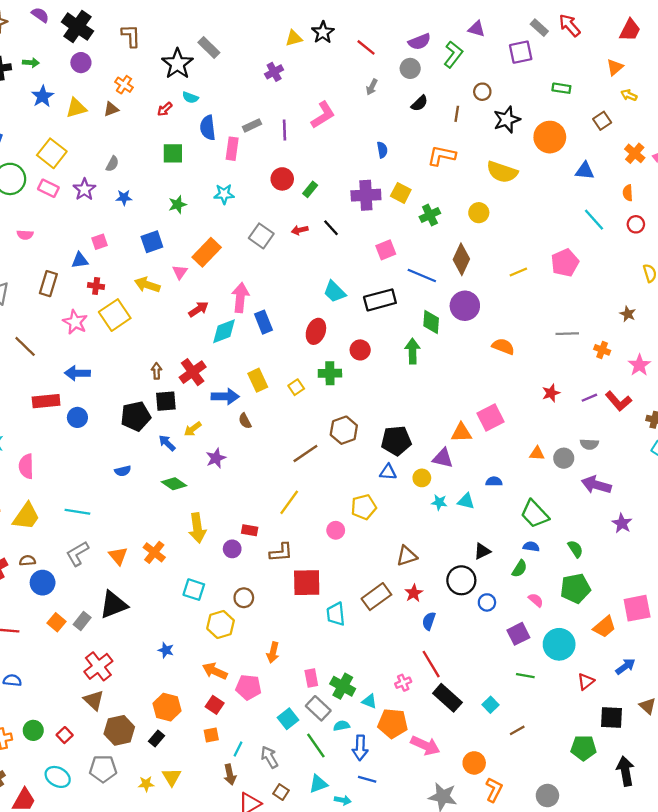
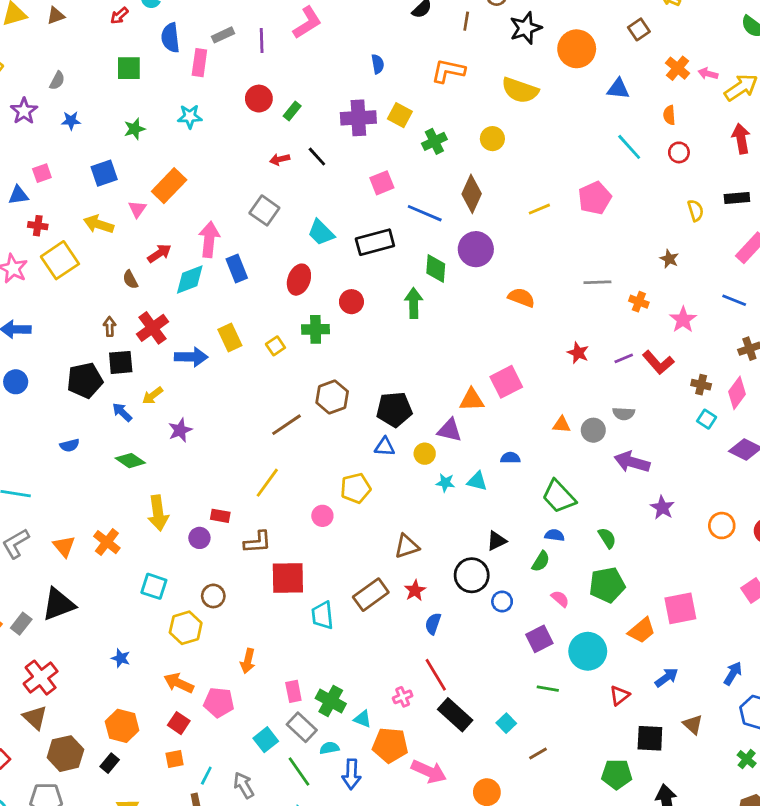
gray square: (261, 236) -> (264, 210), moved
red star: (551, 393) -> (578, 353), turned -30
brown semicircle: (245, 421) -> (130, 280), moved

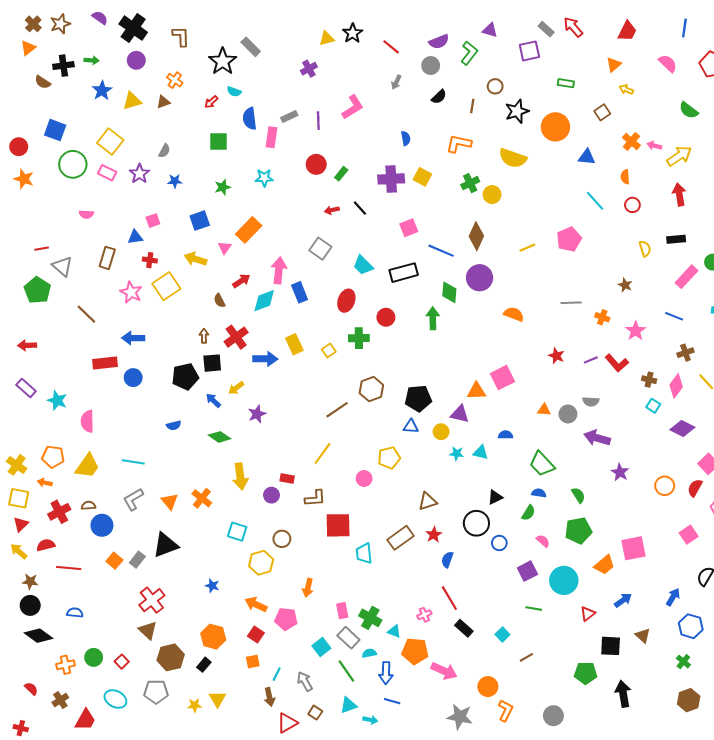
green cross: (434, 141) -> (470, 183), moved
black rectangle: (455, 715) -> (464, 628), size x0.7

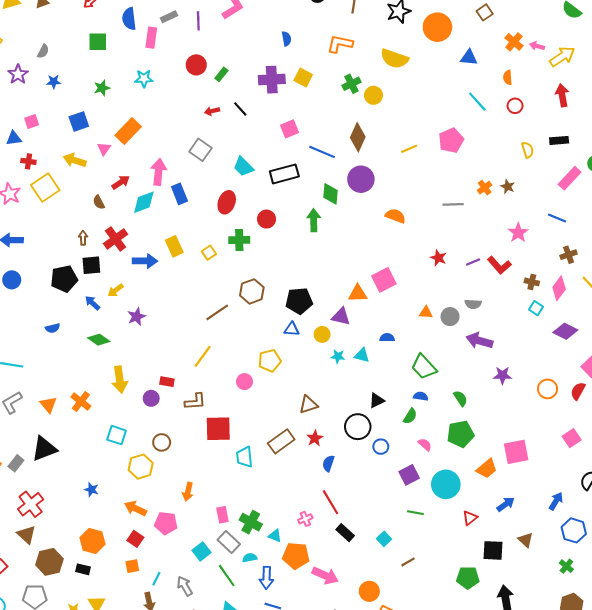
orange cross: (602, 317) -> (485, 188), moved, turned 32
purple star: (620, 472) -> (502, 375), turned -30
black rectangle: (204, 665) -> (83, 569), turned 64

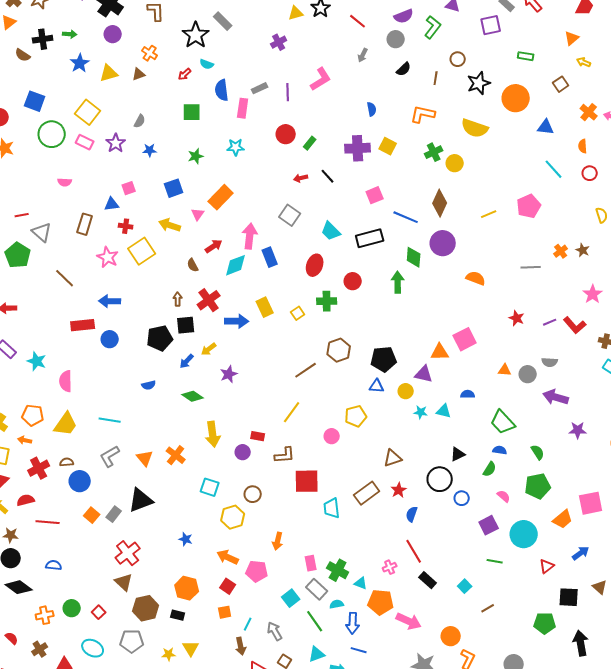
blue arrow: (92, 303) -> (187, 361), turned -91

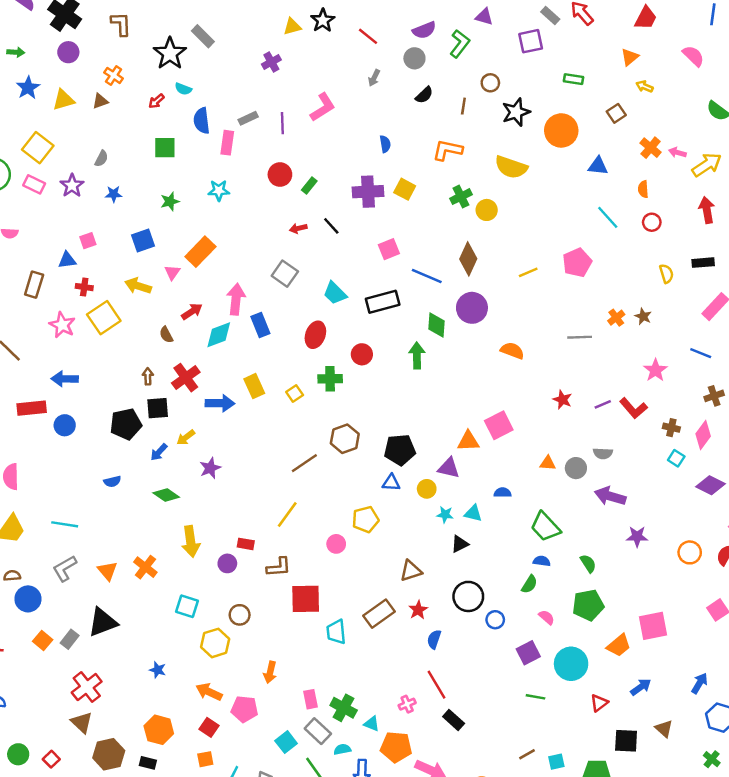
black triangle: (458, 454) -> (460, 544), moved
cyan square: (465, 586) -> (556, 762), moved, turned 32

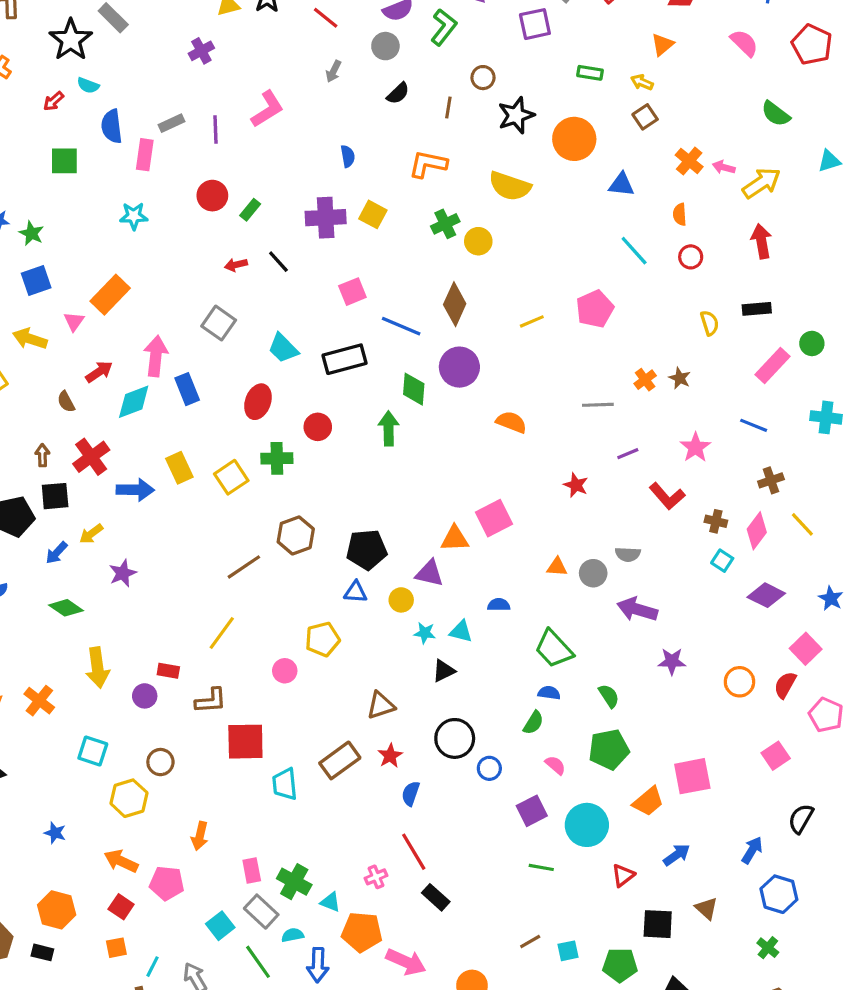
yellow arrow: (644, 86) -> (642, 82), moved
green star: (170, 201) -> (31, 233), moved, turned -30
yellow square: (295, 393) -> (231, 477), size x1.5
purple line: (603, 404) -> (628, 454), moved

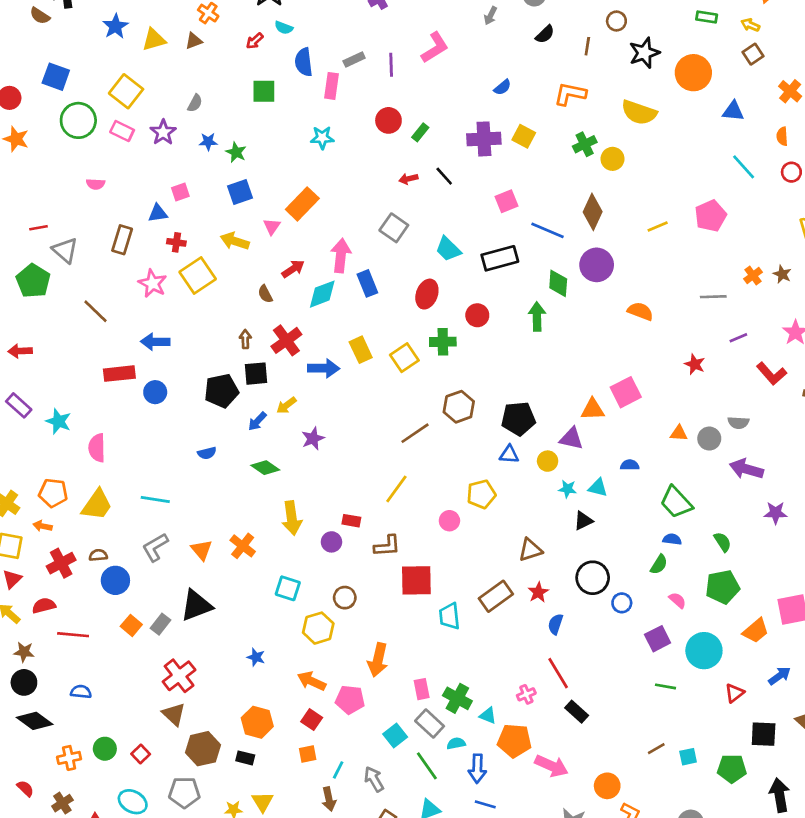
blue semicircle: (348, 156) -> (502, 87), turned 60
orange arrow: (200, 836) -> (378, 660), size x1.4

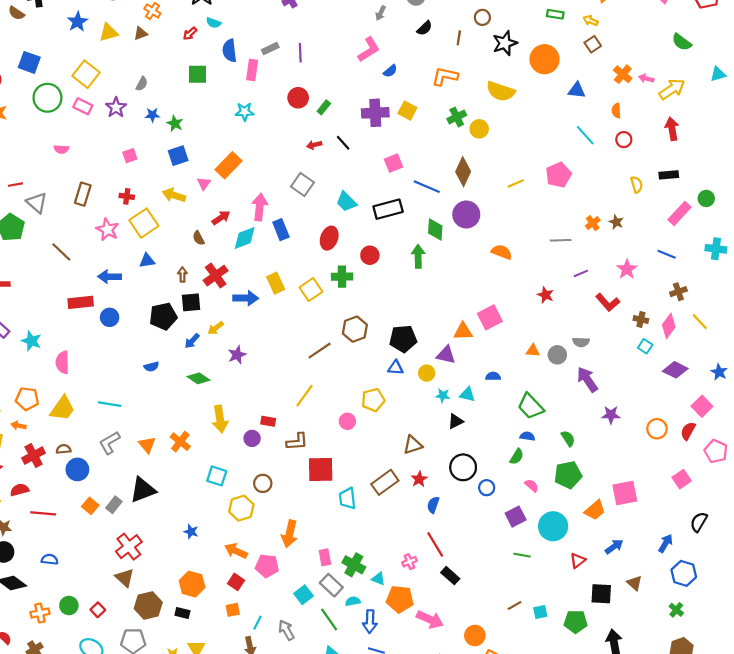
pink L-shape: (435, 48) -> (369, 50), moved
blue triangle: (158, 213) -> (147, 261), moved
purple arrow: (746, 469) -> (587, 379), turned 40

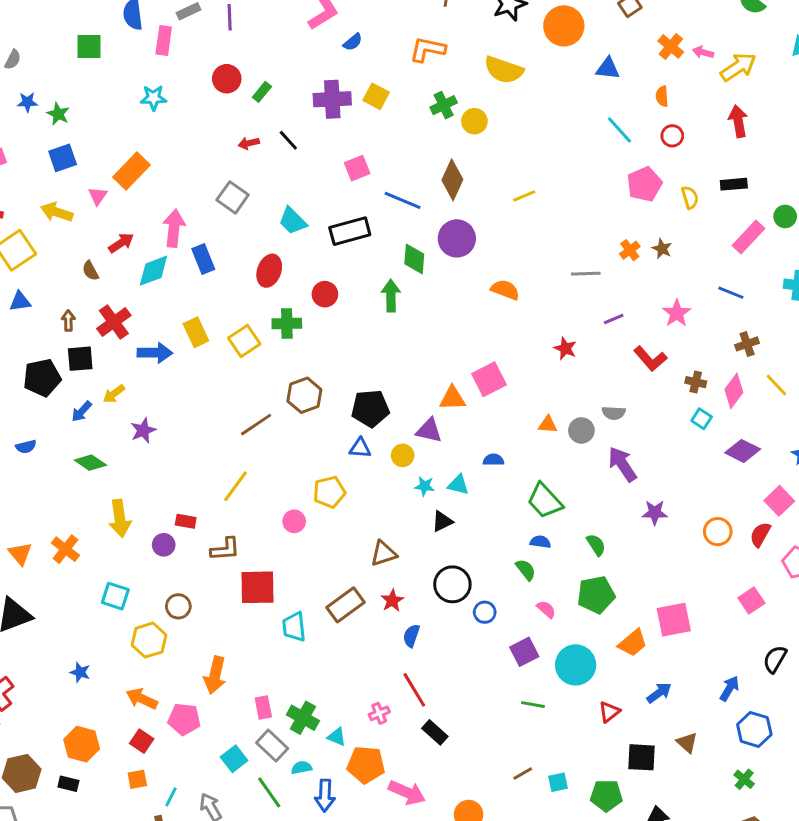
pink pentagon: (558, 175) -> (644, 184), moved
green semicircle: (517, 457) -> (526, 570), turned -70

